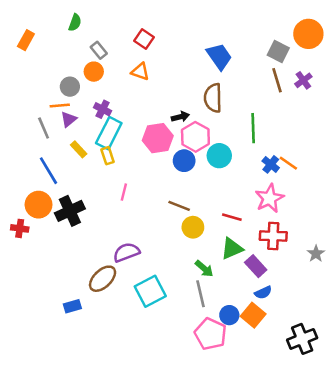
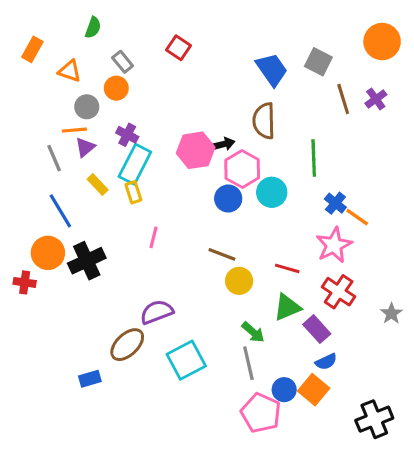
gray square: (278, 51) -> (318, 62), moved
orange triangle: (140, 72) -> (70, 71), moved
pink hexagon: (158, 138) -> (196, 150), moved
orange line: (288, 163) -> (357, 217), moved
red cross: (273, 236) -> (339, 292), turned 32

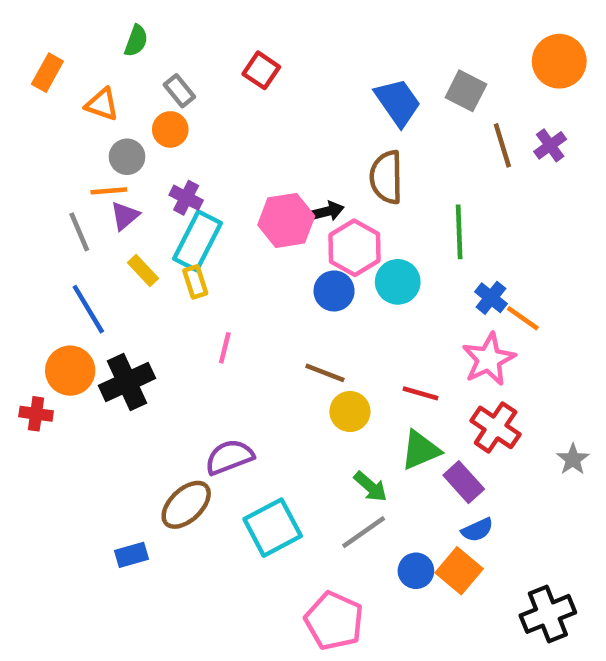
gray line: (248, 363) -> (364, 532), turned 68
pink pentagon: (261, 413) -> (334, 621), moved

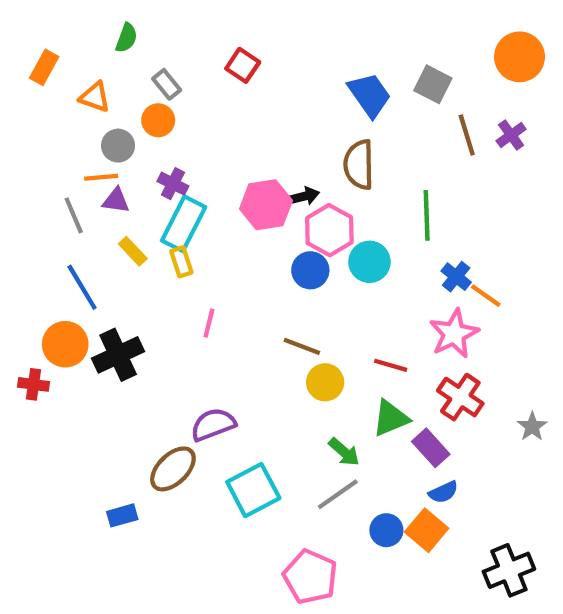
purple triangle: (125, 216) -> (116, 201), turned 48

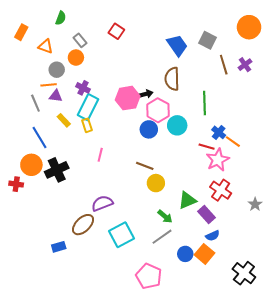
red line: (391, 365) -> (207, 147), moved
black cross: (509, 570) -> (244, 273), turned -30

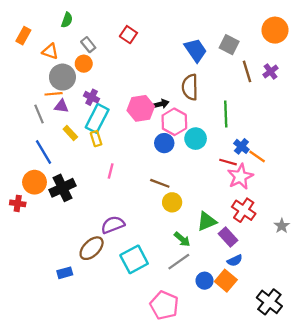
gray circle: (57, 70) -> (62, 77), size x1.5

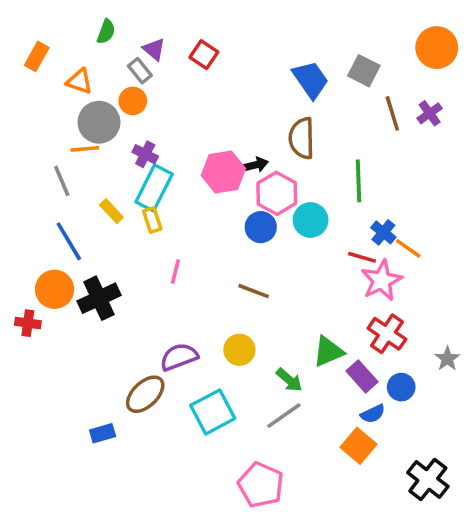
purple triangle: (61, 106) -> (154, 49), moved, turned 32
yellow circle: (172, 202) -> (239, 350), moved
blue circle: (205, 281) -> (401, 387), moved

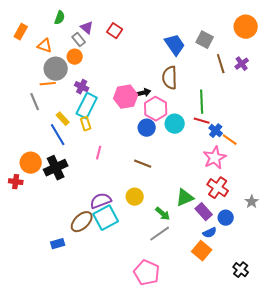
blue line: (69, 241) -> (58, 135), moved
red line: (362, 257) -> (202, 121), moved
cyan square: (213, 412) -> (106, 218), moved
black cross: (428, 480) -> (241, 270), size x0.7

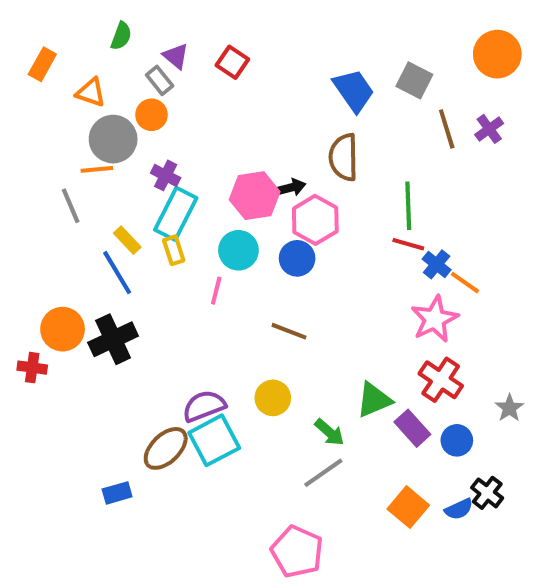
cyan circle: (175, 124) -> (238, 250), moved
pink line: (99, 153) -> (216, 291), moved
blue semicircle: (210, 233) -> (459, 509), moved
black cross: (241, 270) -> (487, 493), moved

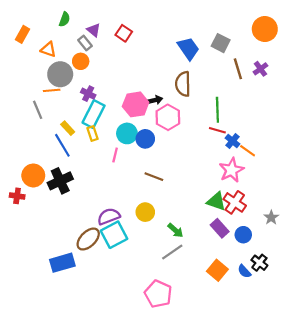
blue circle: (297, 258) -> (145, 139), moved
green triangle: (374, 400) -> (216, 201), moved, turned 42
blue rectangle: (117, 493) -> (62, 263), size x1.6
blue semicircle: (459, 509) -> (244, 271), turned 72

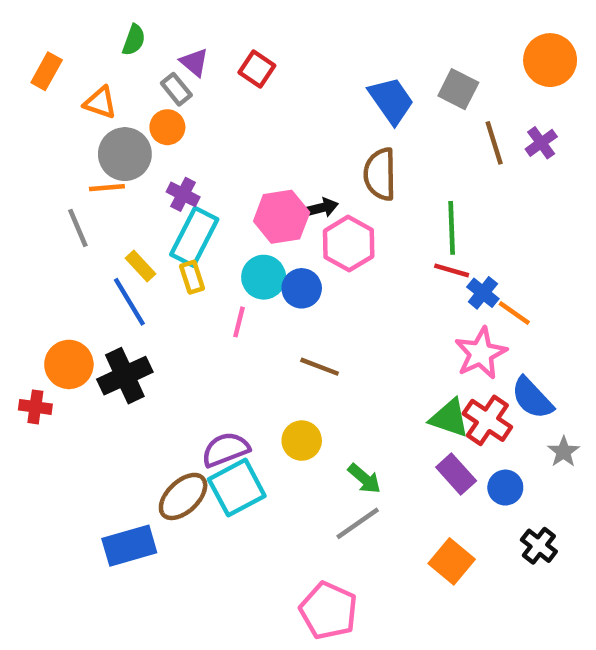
blue semicircle: (244, 271) -> (532, 398), moved, size x1.5

